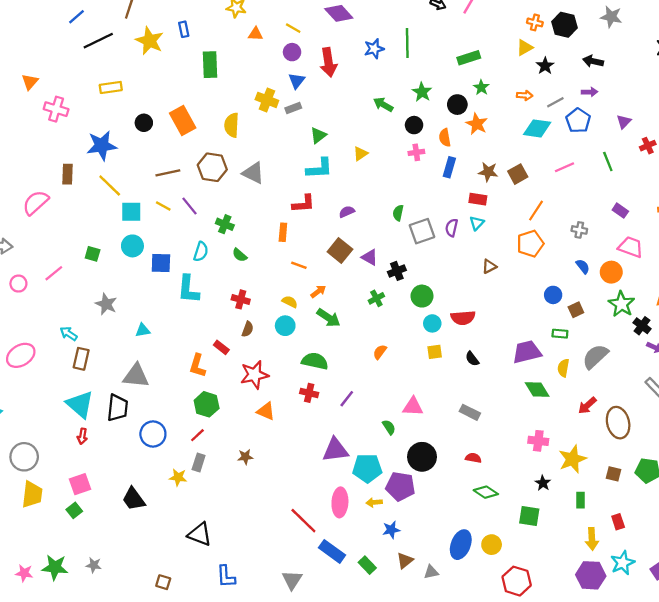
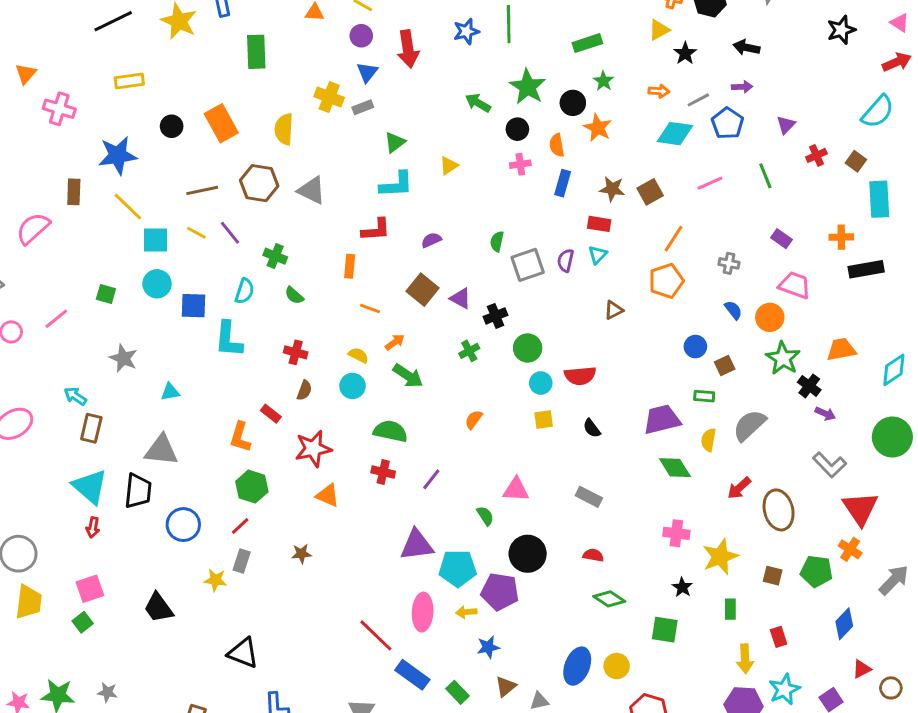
green star: (422, 92) -> (528, 87), size x1.4

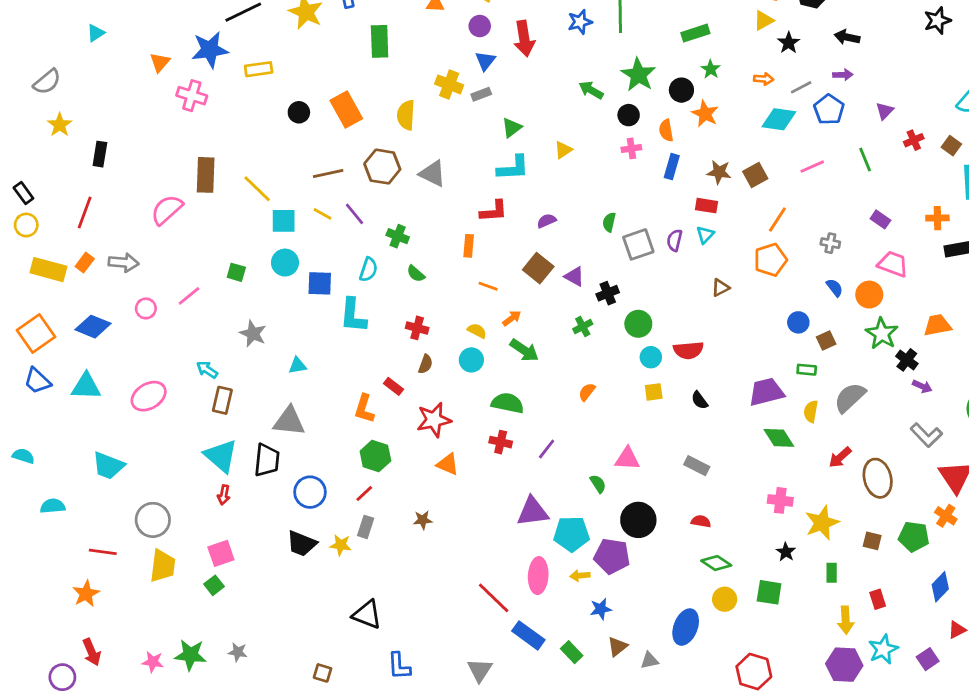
blue star: (118, 155) -> (210, 50), moved
brown rectangle: (74, 192) -> (206, 175), size x1.4
black trapezoid: (158, 608) -> (302, 544), moved, turned -32
yellow circle: (617, 666) -> (725, 599), moved

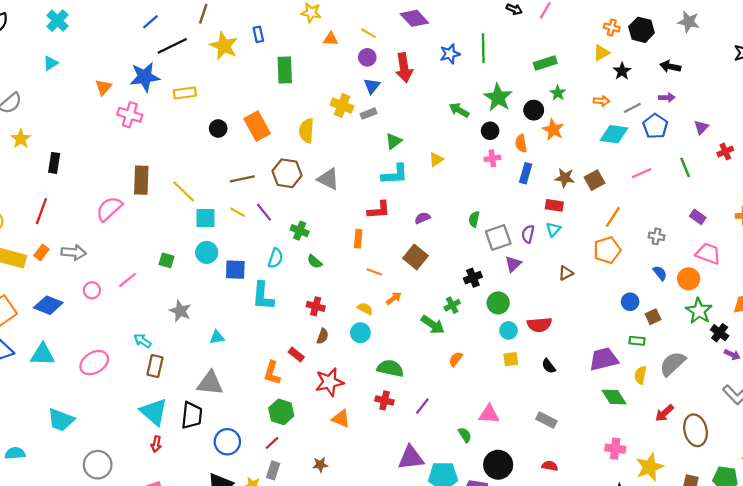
purple triangle: (574, 276) -> (513, 264), moved, turned 48
green arrow: (524, 350) -> (433, 325), moved

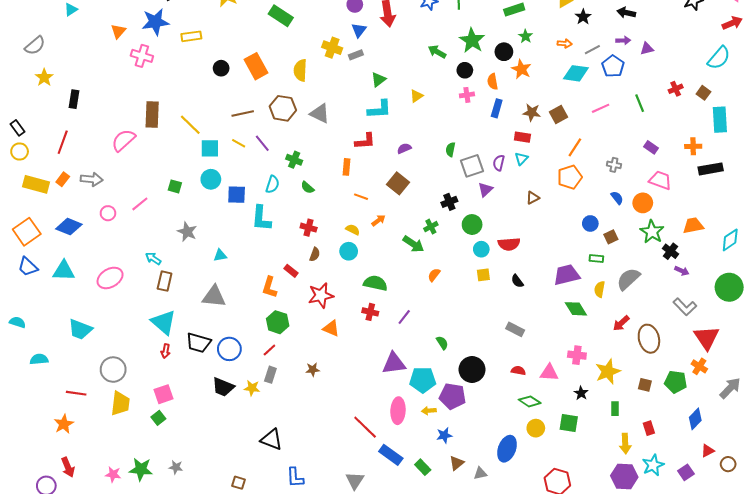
green rectangle: (285, 70) -> (281, 16), turned -55
purple triangle: (701, 127) -> (647, 49), moved, turned 32
pink triangle: (489, 414) -> (549, 373), moved
black trapezoid: (192, 415) -> (198, 343), moved, turned 100

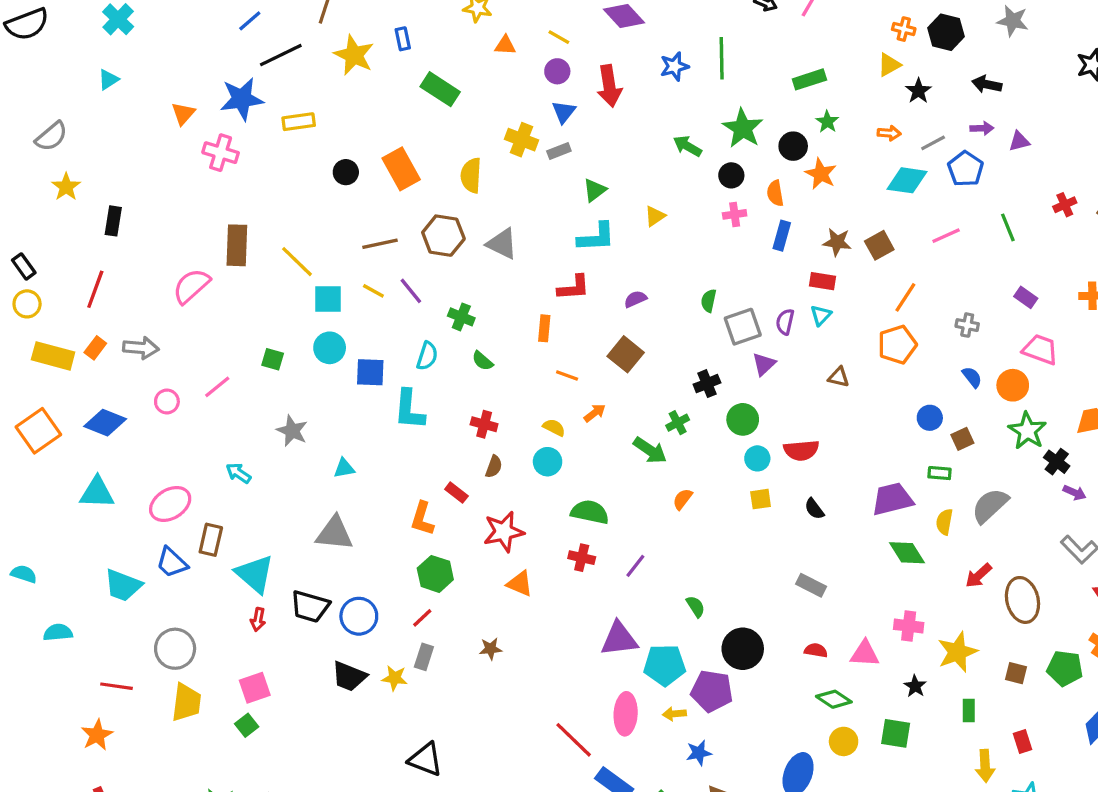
brown triangle: (533, 198) -> (839, 377), turned 40
blue trapezoid: (28, 267) -> (172, 563), moved
brown rectangle: (165, 281) -> (211, 540), moved

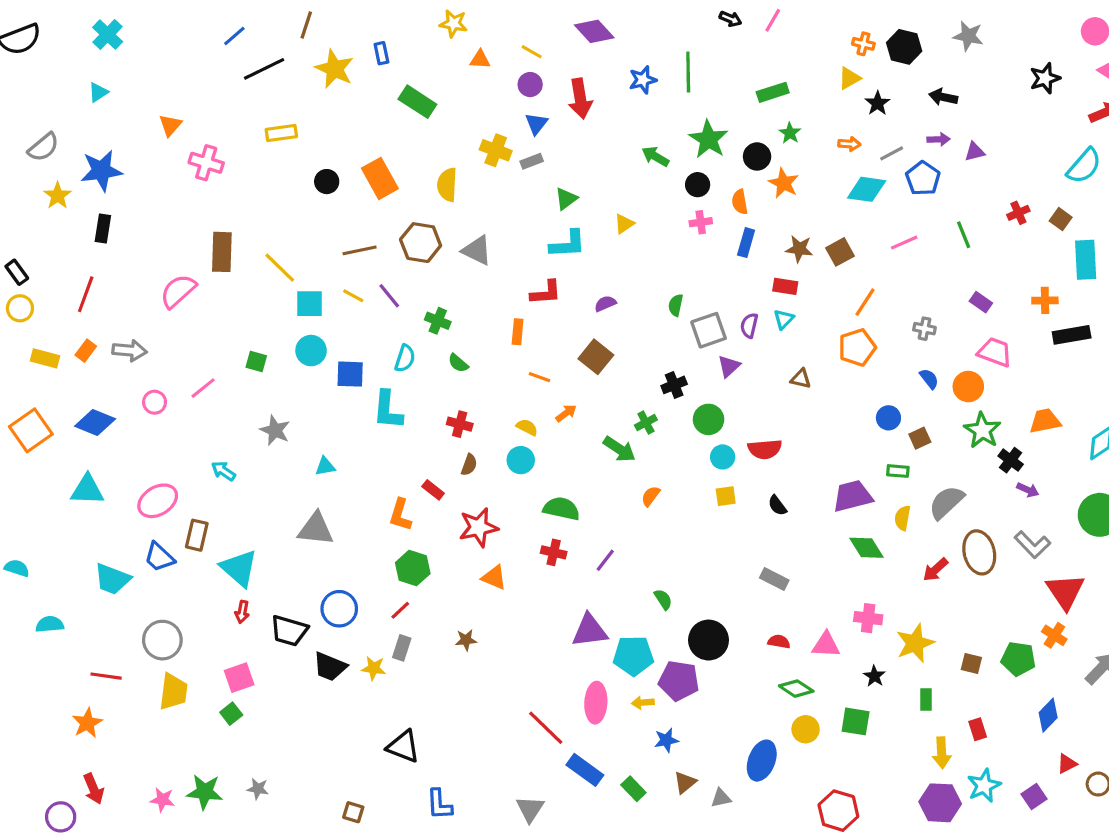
blue star: (242, 99) -> (101, 171), moved
yellow rectangle: (53, 356) -> (45, 358), size x0.7
brown ellipse: (1022, 600) -> (979, 552), moved
black trapezoid: (310, 606) -> (289, 631), moved

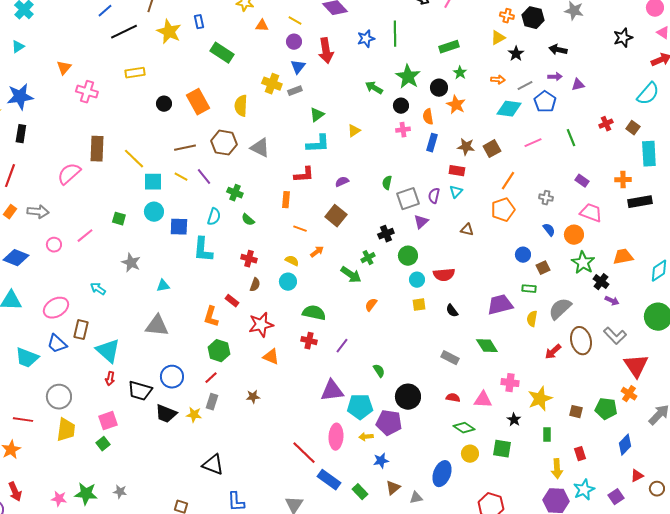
green diamond: (867, 548) -> (487, 346), moved

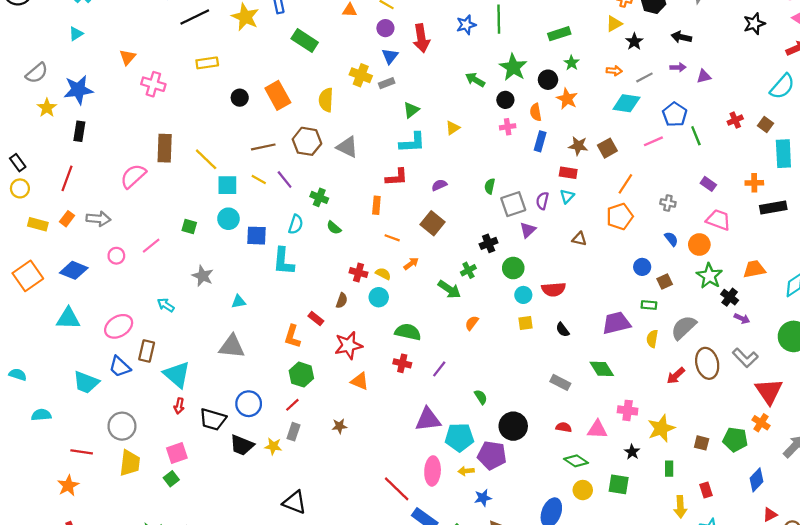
blue pentagon: (545, 102) -> (675, 114), moved
red cross: (249, 259) -> (359, 273), moved

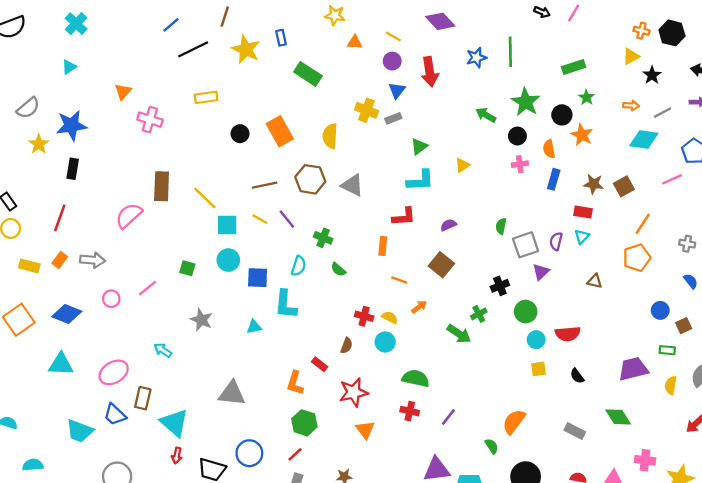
cyan triangle: (239, 302) -> (254, 327), moved
orange semicircle: (472, 323) -> (514, 422), moved, size x1.6
orange triangle: (360, 381) -> (365, 430), turned 30

